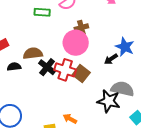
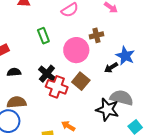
green rectangle: (42, 12) -> (43, 36), moved, turned 63
brown cross: (81, 28) -> (96, 35), moved
brown semicircle: (33, 53) -> (17, 102), moved
red cross: (65, 70) -> (57, 87), moved

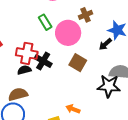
green rectangle: (43, 36) -> (45, 22), moved
black semicircle: (14, 72) -> (24, 70), moved
red cross: (57, 87) -> (27, 53), moved

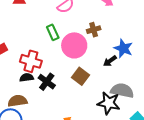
black cross: (43, 61) -> (47, 82), moved

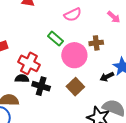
green rectangle: (53, 32) -> (55, 39), turned -35
black cross: (47, 82) -> (41, 86), turned -30

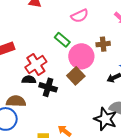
red cross: (29, 63) -> (36, 64), turned 30
brown square: (75, 87) -> (76, 76), moved

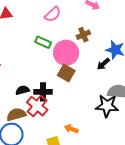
red cross: (36, 64) -> (37, 106), moved

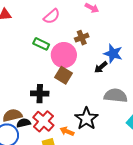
black semicircle: (22, 90) -> (23, 123), moved
red cross: (37, 106) -> (43, 121), moved
black star: (107, 106) -> (86, 119), moved, turned 30

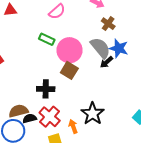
brown cross: (82, 38) -> (108, 24), moved, turned -32
gray semicircle: (116, 96) -> (100, 48), moved, turned 45
orange arrow: (67, 131) -> (73, 126), turned 48

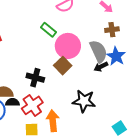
brown cross: (108, 24) -> (112, 30), turned 32
black star: (93, 114) -> (84, 101), moved, turned 30
orange arrow: (73, 126) -> (53, 121), size x1.5

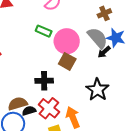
black star: (84, 101) -> (97, 90), turned -30

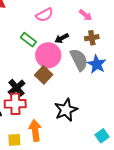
black arrow: (104, 52) -> (62, 38), moved
black cross: (44, 81) -> (17, 88), turned 36
red cross: (49, 108) -> (15, 104), moved, turned 35

